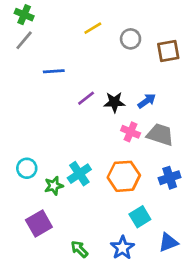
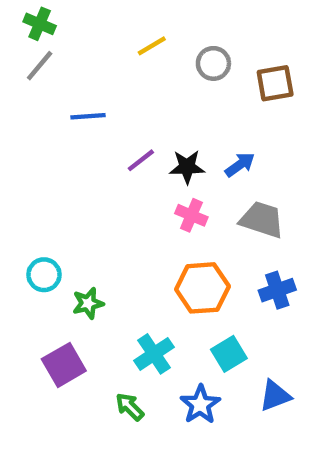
pink cross: (131, 132) -> (191, 215), moved
cyan cross: (79, 174) -> (154, 354), moved

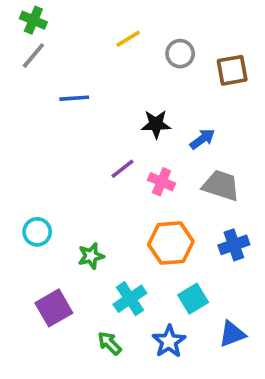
purple line: (141, 160) -> (123, 169), moved
black star: (187, 167) -> (156, 124), moved
green star: (88, 303) -> (91, 256), moved

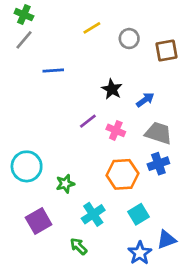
black star: (156, 124) -> (112, 89), turned 30
cyan circle: (37, 232) -> (27, 166), size x1.5
blue cross: (234, 245) -> (158, 164), moved
blue star: (169, 341) -> (140, 253), moved

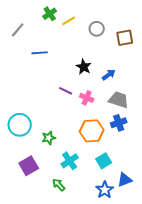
green cross: (24, 15) -> (50, 14), moved, turned 32
purple line: (88, 121) -> (66, 91), turned 64

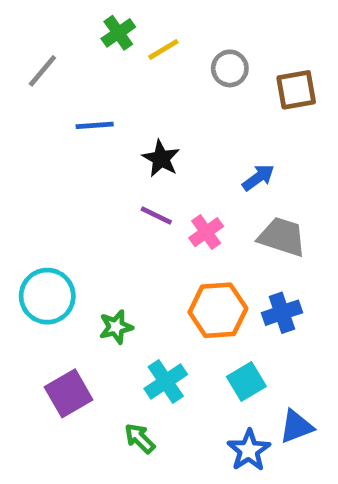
black star: (84, 67) -> (161, 159), moved
pink cross: (87, 98) -> (206, 232), turned 32
blue cross: (119, 123) -> (282, 313), moved

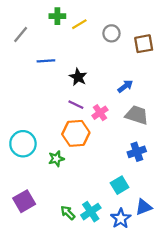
green cross: (118, 33) -> (57, 16), turned 35
orange hexagon: (218, 310) -> (76, 133), moved
cyan cross: (166, 381) -> (91, 212), moved
purple square: (69, 393) -> (24, 201), moved

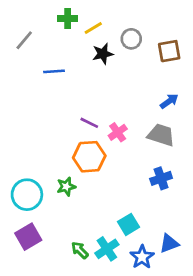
black star: (78, 77) -> (103, 54), moved, turned 30
blue arrow: (125, 86) -> (169, 101), moved
cyan circle: (23, 144) -> (27, 195), moved
cyan square: (120, 185) -> (129, 224), moved

